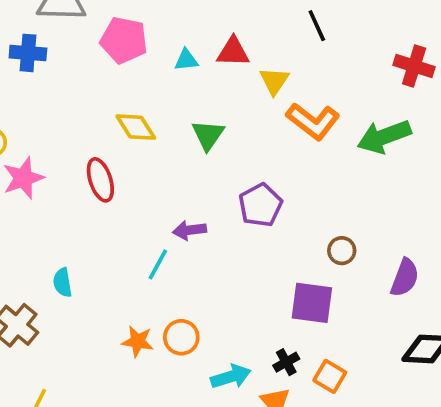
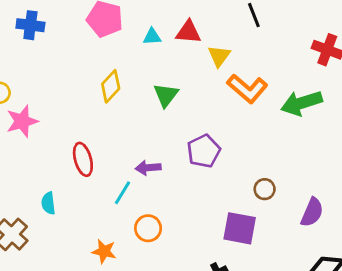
yellow diamond: (136, 127) -> (111, 86), turned 72
red ellipse: (100, 180) -> (83, 159), moved
orange circle: (181, 337) -> (148, 228), moved

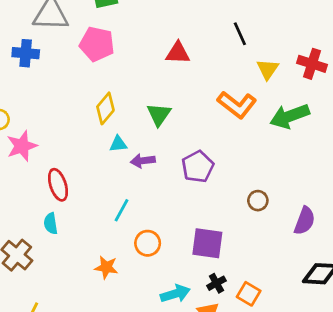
cyan triangle: (152, 37) -> (118, 144), moved
yellow triangle: (219, 56) -> (268, 69), moved
red ellipse: (83, 159) -> (58, 185), moved
purple arrow: (148, 168) -> (143, 161), moved
purple square: (240, 228) -> (207, 243), moved

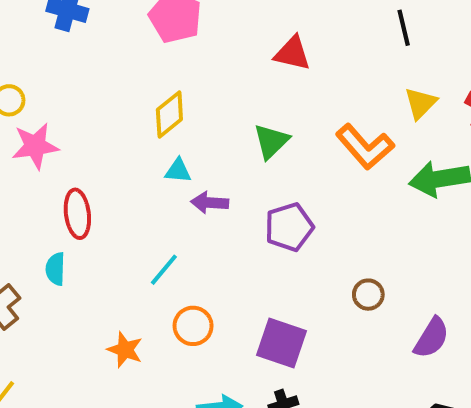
black line: (240, 34) -> (404, 28), moved
green triangle: (159, 114) -> (271, 141), moved

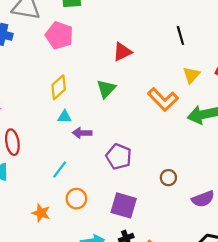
red triangle: (292, 53) -> (122, 52), turned -36
green triangle: (271, 141) -> (106, 89), moved
purple pentagon: (289, 227) -> (119, 157), moved, turned -30
purple semicircle: (431, 338) -> (203, 199), turned 40

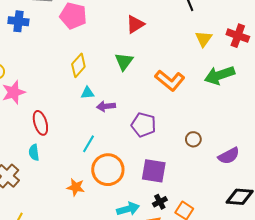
orange L-shape: (163, 99) -> (170, 80), moved
orange circle: (76, 199) -> (108, 170), size x1.6

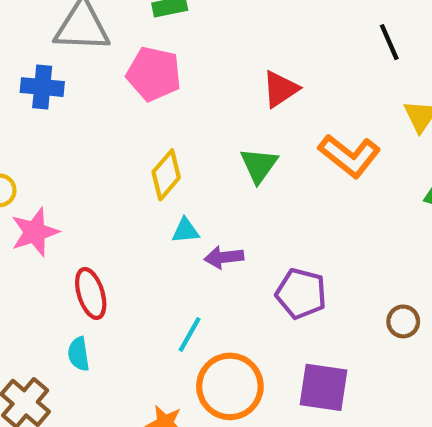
orange L-shape: (170, 80) -> (349, 156), moved

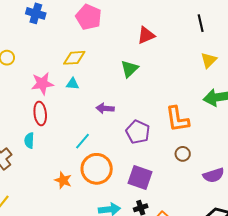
orange L-shape: (349, 156) -> (177, 119), moved, turned 32
yellow diamond: (166, 175) -> (74, 58), moved, turned 35
cyan triangle: (186, 231) -> (73, 84), moved
pink star: (35, 232) -> (42, 84), moved

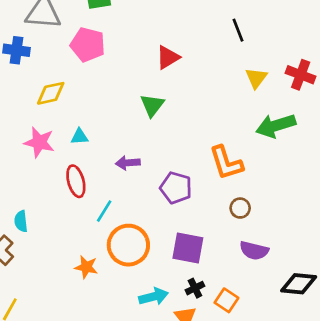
yellow diamond: (74, 58) -> (51, 93), moved
pink star: (42, 84) -> (39, 142), turned 30
red ellipse: (40, 114) -> (76, 181), moved
cyan semicircle: (29, 140) -> (21, 221), moved
purple semicircle: (214, 175) -> (254, 251), moved, turned 40

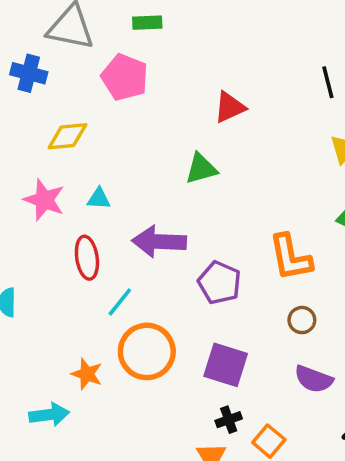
green triangle: (152, 105) -> (201, 169), turned 30
purple arrow: (128, 163) -> (159, 242), size x1.6
cyan arrow: (154, 297) -> (49, 415), moved

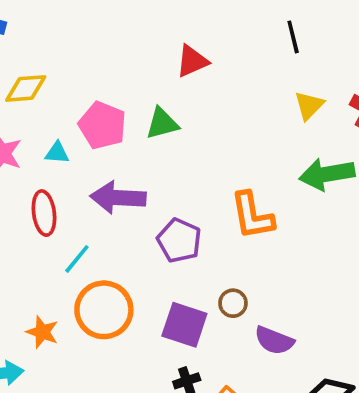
pink pentagon: (125, 77) -> (102, 125), moved
brown circle: (302, 320) -> (233, 303), moved

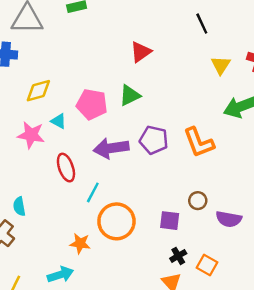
cyan triangle: (57, 153) -> (59, 121), moved, turned 35
purple pentagon: (179, 240) -> (154, 140), moved
purple square: (184, 325) -> (170, 221), size x0.7

